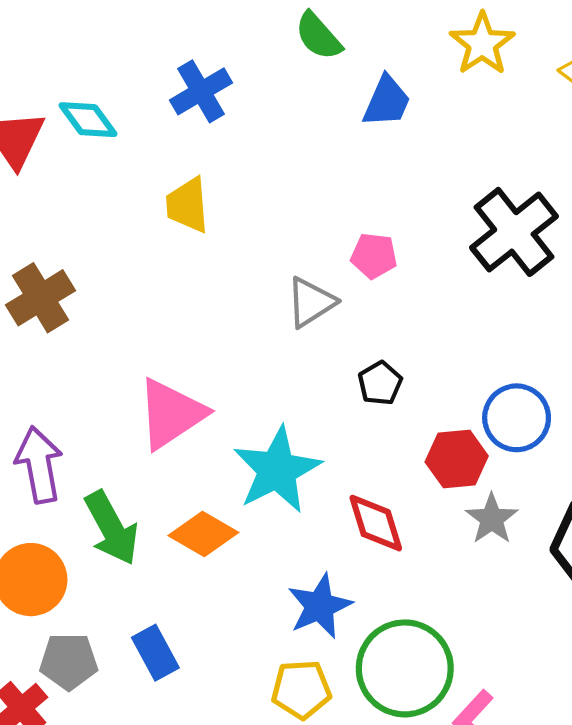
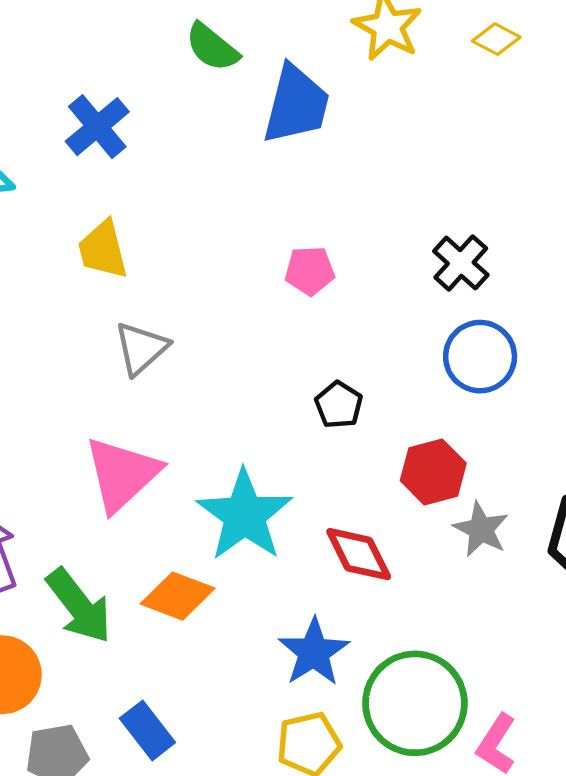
blue trapezoid: (387, 101) -> (296, 105), size x1.4
black cross: (514, 232) -> (461, 263), moved, size x0.6
gray triangle: (311, 302) -> (141, 348), moved
blue circle: (517, 418) -> (480, 357), moved

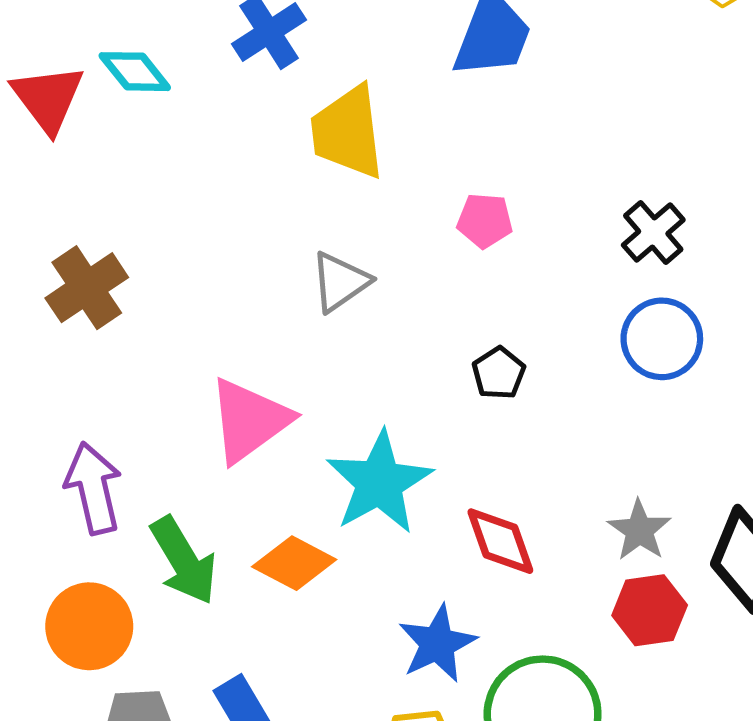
yellow trapezoid: (103, 250) -> (348, 132), moved, size x1.4
gray triangle: (141, 348) -> (340, 282), moved
red hexagon: (433, 472) -> (650, 610), moved

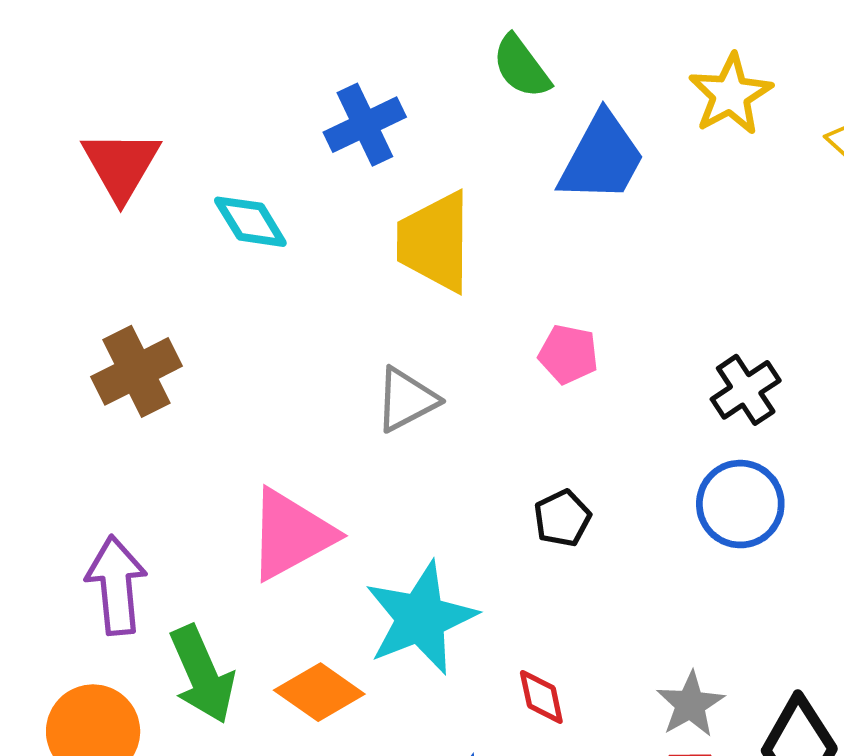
cyan diamond: (135, 72) -> (250, 222), moved
red diamond: (500, 541) -> (541, 697), size x0.7

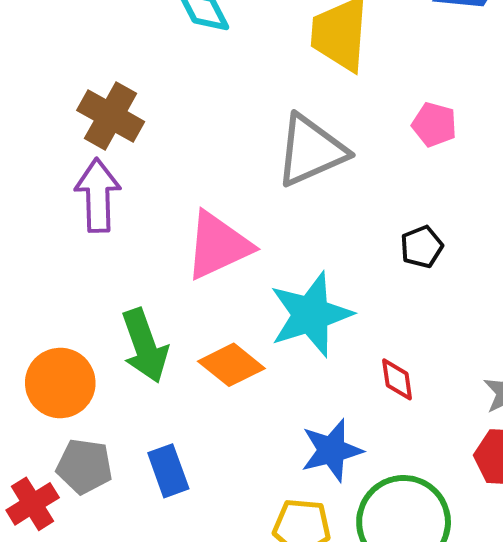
brown cross: (137, 371) -> (111, 116), turned -38
gray triangle: (406, 400) -> (311, 150), size x1.5
purple arrow: (116, 585) -> (98, 195), moved

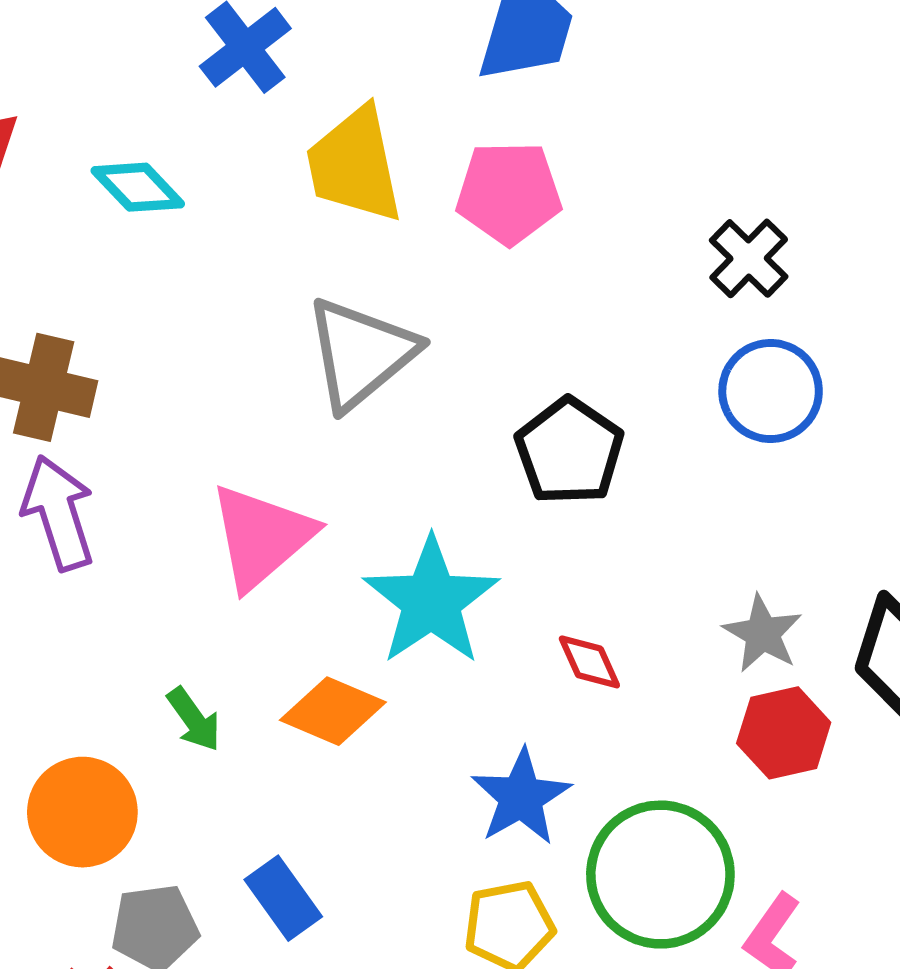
pink pentagon: (434, 125) -> (509, 193), moved, size x1.5
black pentagon: (422, 247) -> (569, 451), size x1.6
green arrow: (145, 346) -> (194, 719), size x0.6

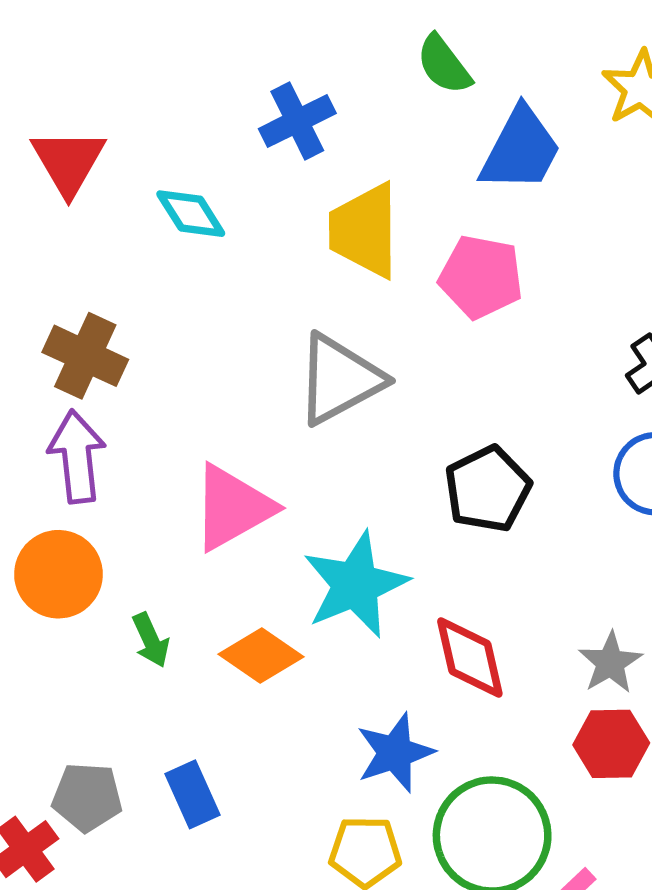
red diamond: (589, 662) -> (470, 657), size x1.6
orange circle: (82, 812) -> (58, 574), moved

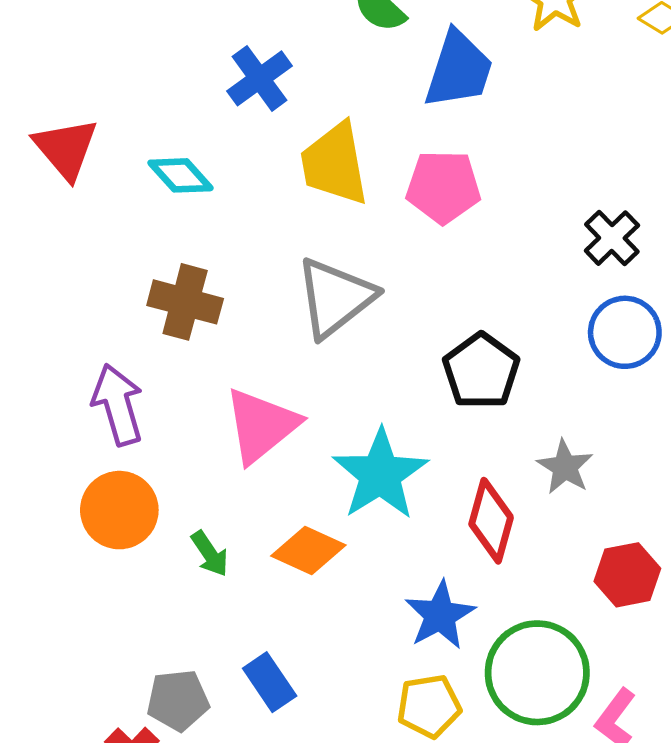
brown cross: (85, 356) -> (185, 302), moved
red diamond: (470, 657) -> (491, 521), turned 38
gray star: (610, 663) -> (565, 467), moved

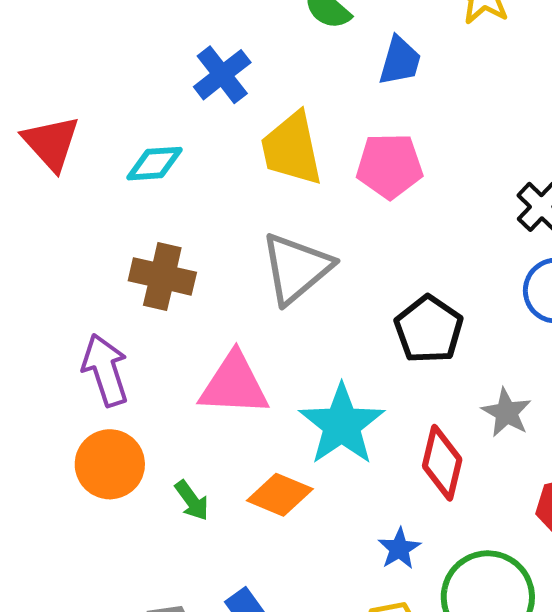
blue trapezoid: (459, 70) -> (400, 61), size x0.7
cyan diamond: (180, 175) -> (155, 164), turned -50
pink triangle: (261, 425) -> (234, 385), turned 44
blue star: (440, 615) -> (399, 549), size x0.7

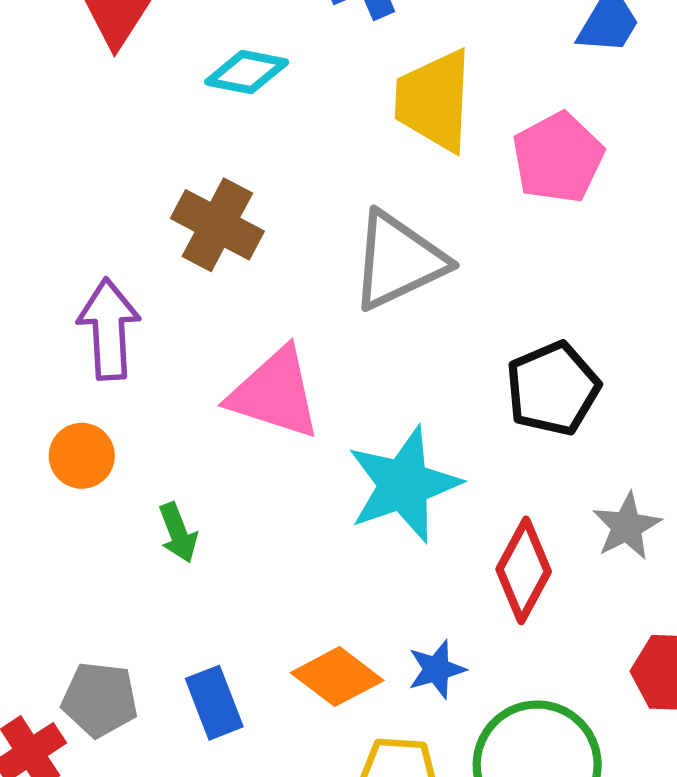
pink pentagon: (390, 166) -> (558, 158), turned 30
orange circle: (110, 464) -> (82, 456), size x0.7
orange diamond: (280, 495) -> (337, 677), moved

